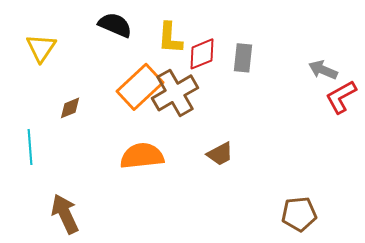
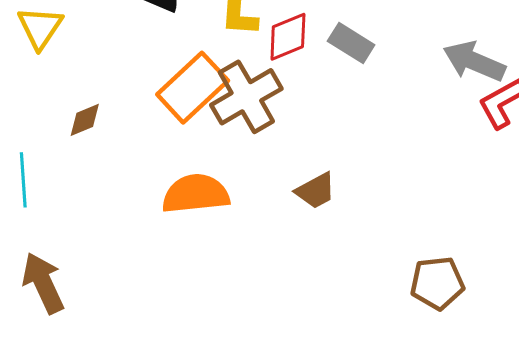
gray rectangle: (243, 58) -> (351, 43), turned -64
gray arrow: (323, 70) -> (474, 61), size x1.4
brown arrow: (65, 214) -> (43, 283), moved

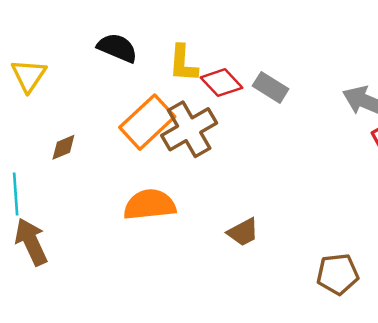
red diamond: (288, 37) -> (221, 83), turned 69
brown trapezoid: (316, 191) -> (243, 232), moved
brown arrow: (43, 283) -> (31, 242), moved

